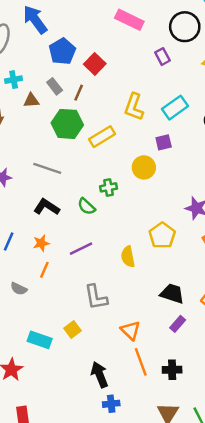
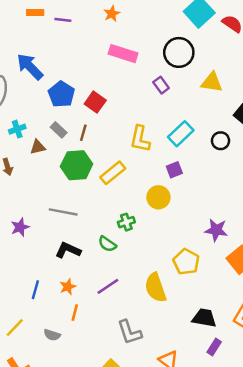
yellow semicircle: (128, 257) -> (155, 288), size x1.4

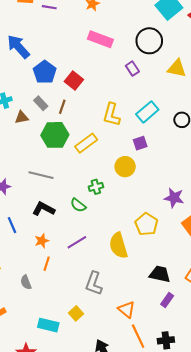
blue line: (35, 290) -> (12, 225), moved, turned -42
gray L-shape: (130, 332) -> (94, 283), turned 35
gray semicircle: (52, 335) -> (26, 282), turned 48

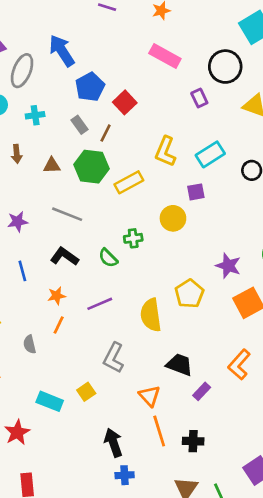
brown triangle: (22, 117) -> (52, 165), moved
black trapezoid: (160, 274) -> (179, 365), moved

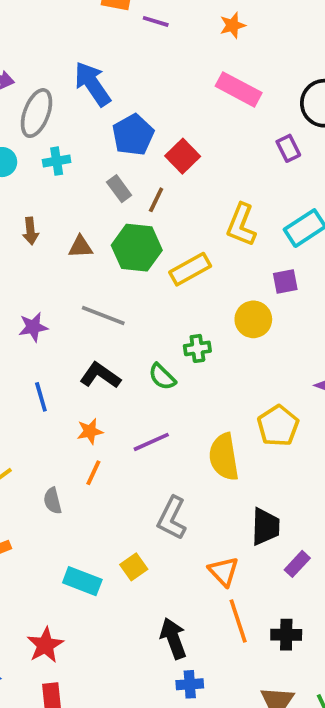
cyan cross: (35, 115) -> (57, 161), moved
black trapezoid: (179, 365) -> (265, 527), turned 72
red star: (17, 432) -> (45, 645), moved

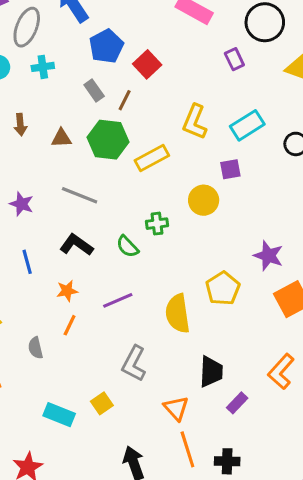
purple star: (33, 327) -> (21, 204), turned 30

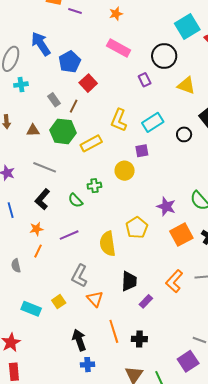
blue pentagon: (106, 46) -> (70, 62), moved
black L-shape: (76, 245) -> (42, 199), turned -85
orange triangle: (176, 408) -> (95, 299), moved

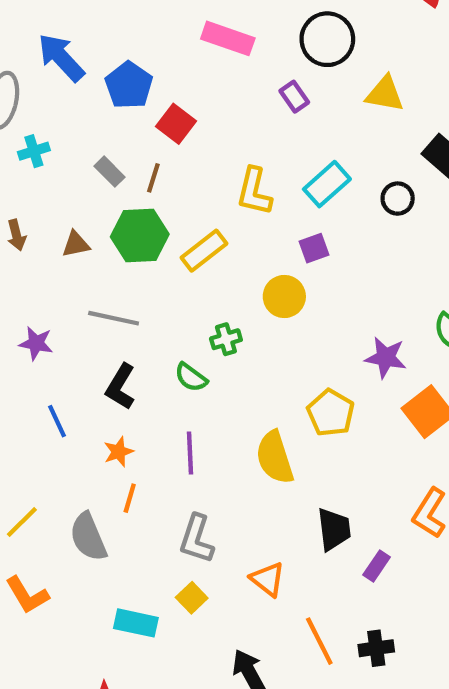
purple line: (69, 235) -> (190, 453), turned -60
gray semicircle: (16, 266) -> (88, 537), size x1.6
gray L-shape: (79, 276) -> (197, 539), moved

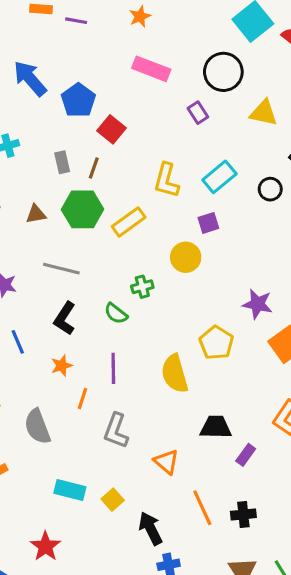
gray rectangle: (109, 172) -> (62, 162), turned 30
orange line: (130, 498) -> (82, 399), moved
black trapezoid: (334, 529) -> (216, 427), turned -84
yellow square: (192, 598) -> (113, 500), moved

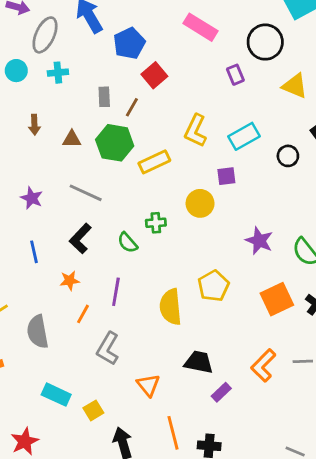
purple star: (258, 304) -> (259, 241), moved

